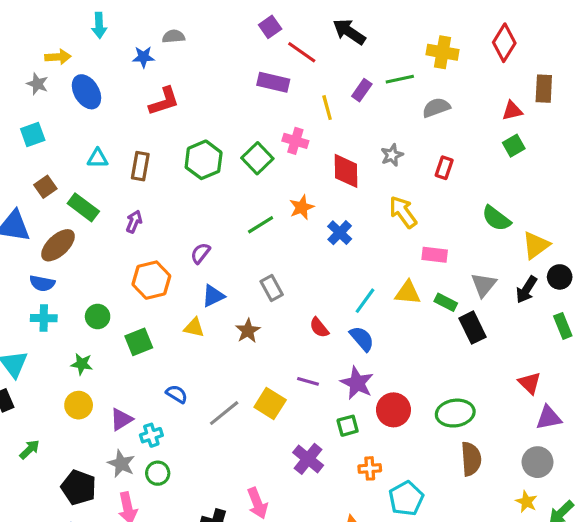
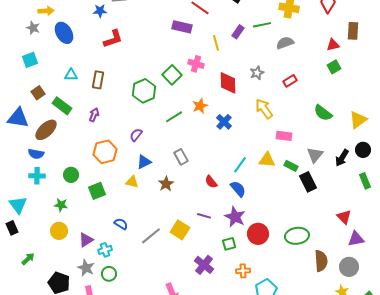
green hexagon: (204, 160) -> (144, 91), moved
red rectangle: (444, 168) -> (290, 81), turned 40
yellow triangle: (536, 245) -> (358, 120), moved
brown semicircle: (471, 459) -> (321, 261), moved

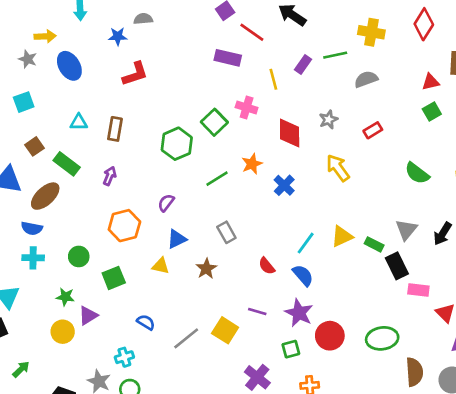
pink rectangle: (284, 136) -> (418, 290), moved
yellow triangle: (267, 160) -> (342, 236), turned -30
purple triangle: (86, 240) -> (88, 316), moved

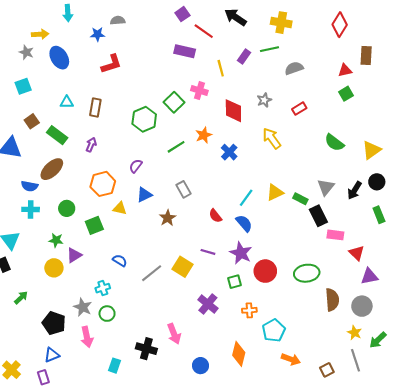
yellow cross: (371, 32) -> (281, 23), moved
brown ellipse: (45, 196) -> (52, 169), moved
yellow triangle: (161, 266) -> (120, 208), moved

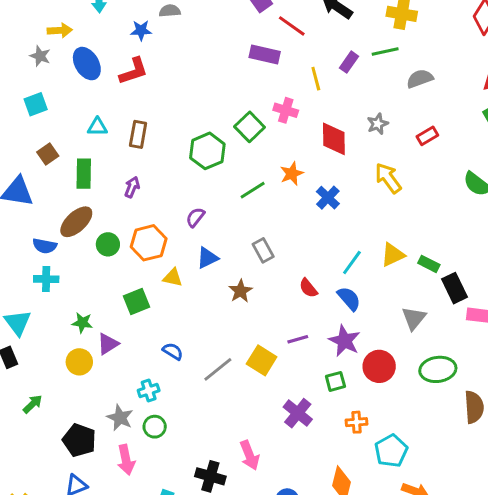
red L-shape: (111, 64) -> (134, 71), moved
green rectangle: (57, 135) -> (84, 174), turned 54
gray triangle: (326, 187) -> (414, 318), moved
green circle: (67, 208) -> (108, 244), moved
purple line: (208, 252) -> (298, 339), turned -32

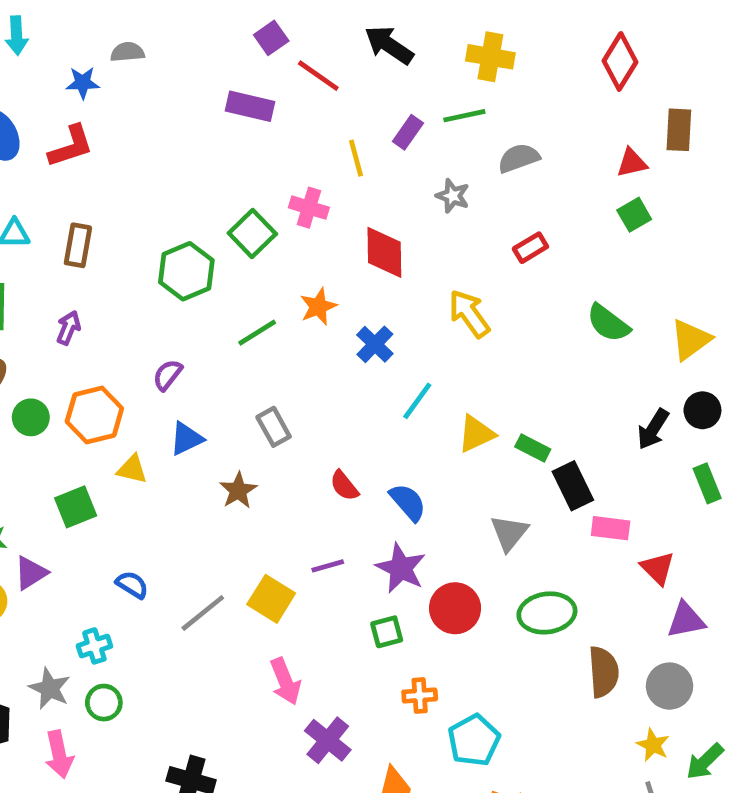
purple rectangle: (265, 55) -> (250, 106), moved
gray star: (378, 124) -> (453, 196), moved, turned -30
cyan line: (352, 262) -> (417, 401), moved
purple cross: (298, 413) -> (328, 740), moved
pink arrow: (250, 455) -> (285, 681), moved

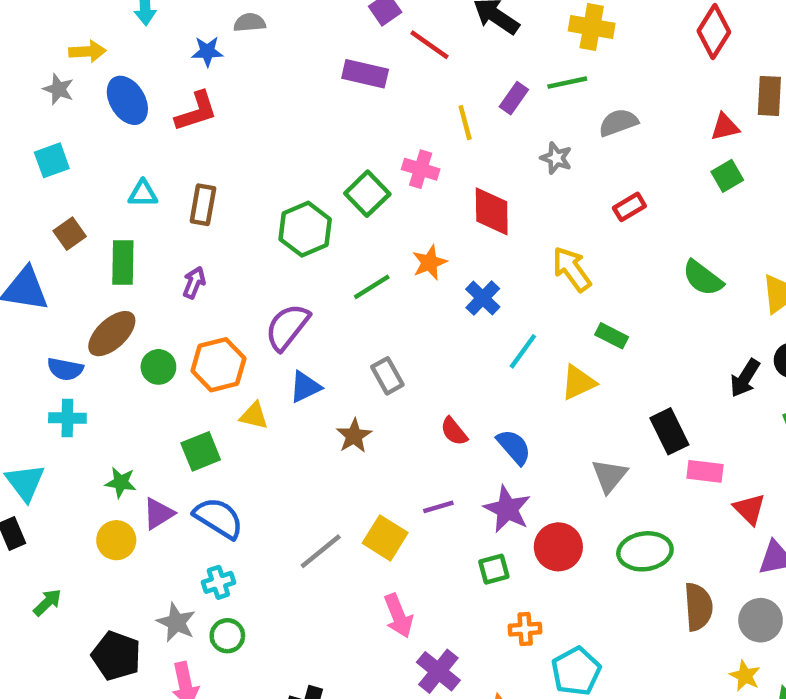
purple semicircle: (167, 375) -> (287, 327), size x1.6
green rectangle: (533, 448) -> (612, 336), moved
blue semicircle: (132, 585) -> (218, 518), moved, size x1.6

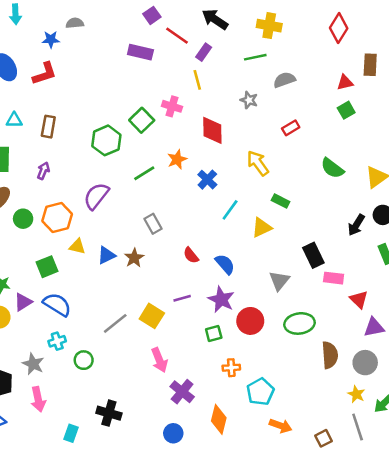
purple rectangle: (514, 98) -> (204, 52), moved
blue triangle: (305, 387) -> (106, 255), moved
green circle: (227, 636) -> (84, 360), moved

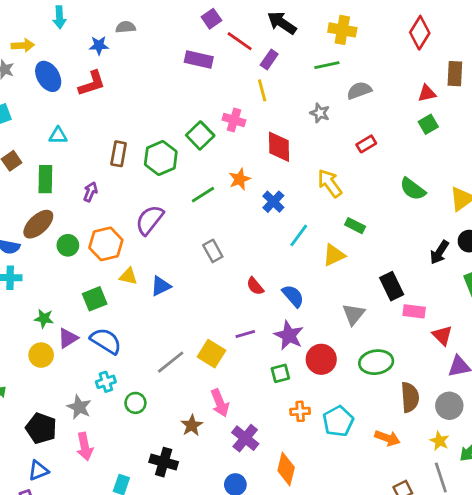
brown rectangle: (48, 127) -> (119, 154), moved
brown star: (134, 258) -> (192, 425), moved
cyan pentagon: (260, 392) -> (338, 421), moved
orange arrow: (281, 426) -> (387, 438), moved

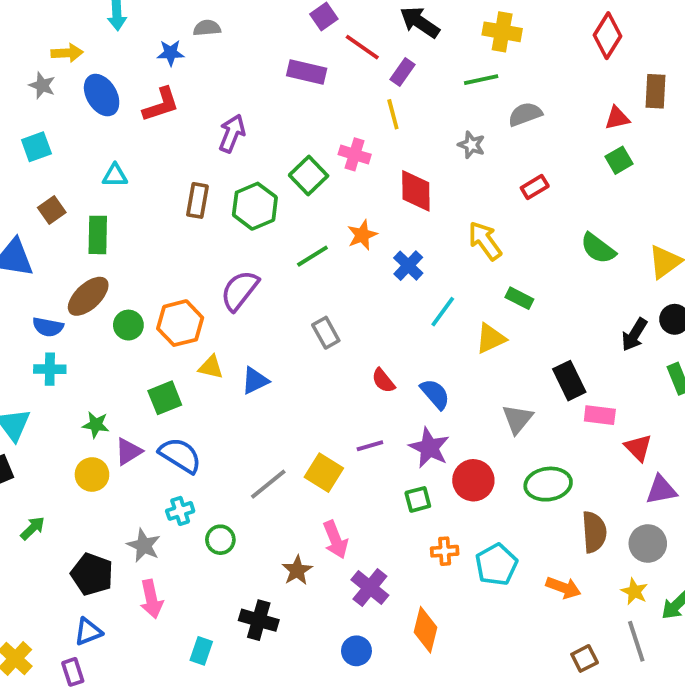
purple arrow: (90, 192) -> (232, 133), moved, size x1.4

